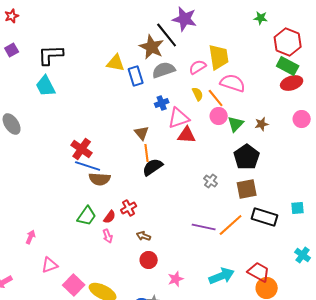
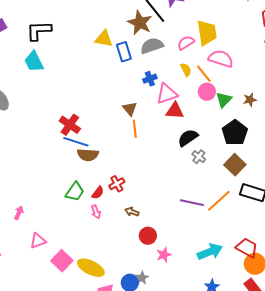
black semicircle: (153, 167) -> (188, 138), moved
brown square: (247, 189) -> (235, 165), turned -35
red circle: (149, 260) -> (148, 236), moved

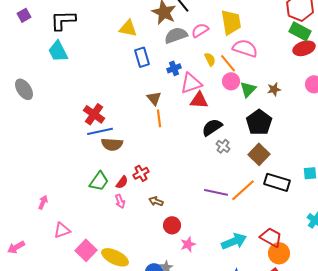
pink semicircle: (186, 43) -> (200, 30), moved
blue rectangle: (124, 52) -> (142, 57), moved
blue line: (76, 142) -> (100, 131), turned -30

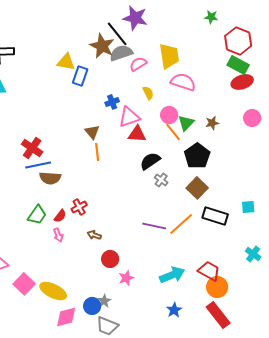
gray semicircle: (176, 35) -> (121, 53), moved
blue rectangle: (142, 57) -> (80, 76), moved, turned 36
orange line: (228, 63) -> (173, 132), moved

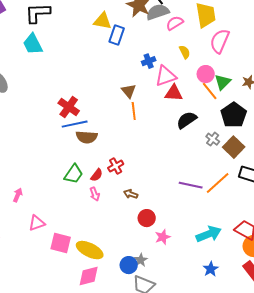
pink semicircle: (183, 82) -> (220, 41), turned -85
gray cross: (161, 180) -> (213, 139), moved
pink square: (24, 284) -> (61, 243), turned -30
pink diamond: (66, 317) -> (89, 276), moved

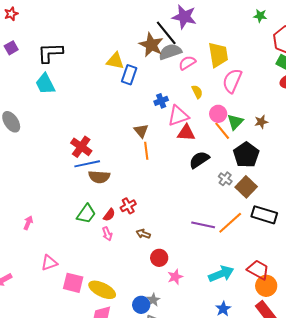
pink arrow: (18, 195) -> (28, 223), moved

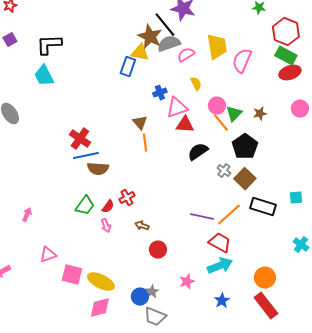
yellow triangle: (115, 61) -> (140, 53), moved
pink semicircle: (232, 81) -> (242, 61), moved
red trapezoid: (258, 270) -> (220, 243), moved
pink star: (175, 277) -> (187, 282), moved

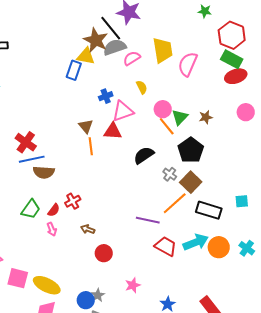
red triangle: (185, 125) -> (113, 131), moved
orange line: (229, 215) -> (175, 203), moved
cyan arrow: (220, 266) -> (196, 242), moved
orange circle: (265, 278) -> (219, 247), moved

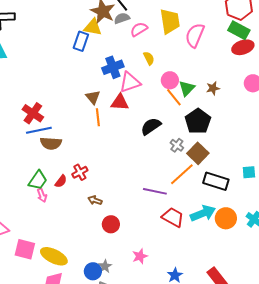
gray semicircle: (115, 47) -> (122, 18), size x0.7
blue cross: (106, 96) -> (113, 67), size x1.5
pink arrow: (52, 229) -> (42, 195), moved

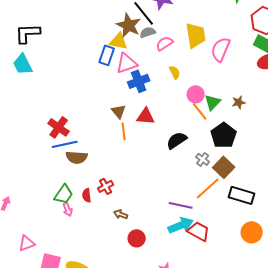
pink triangle: (130, 82) -> (127, 63), moved
red semicircle: (61, 181) -> (87, 195), turned 136
cyan arrow: (203, 213) -> (181, 225), moved

